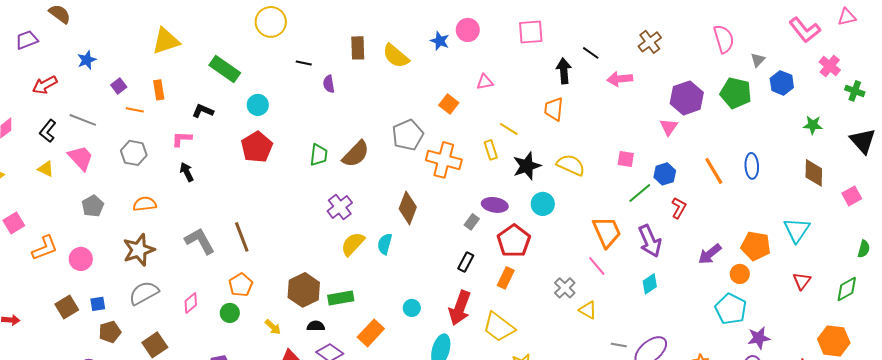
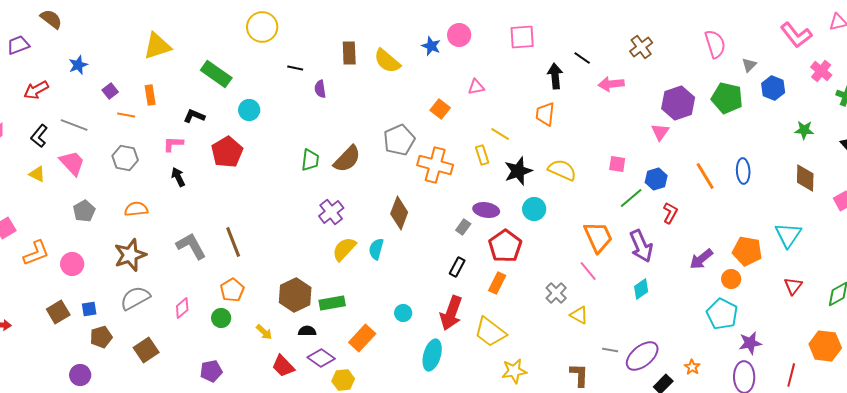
red pentagon: (257, 147) -> (227, 152), moved

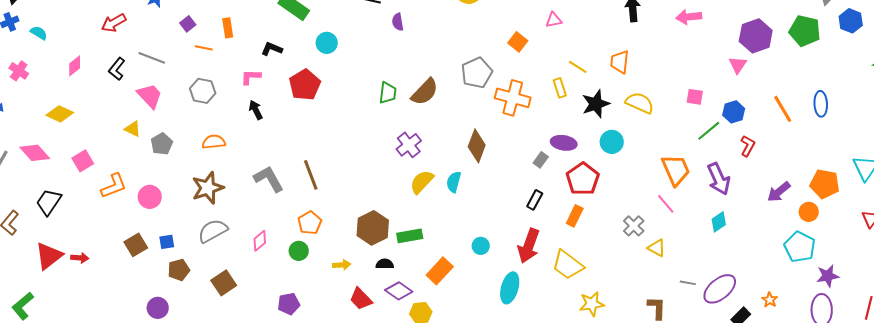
orange trapezoid: (545, 114) -> (620, 62), moved
yellow triangle: (37, 174) -> (133, 129), moved
yellow arrow: (264, 332) -> (342, 265), turned -48

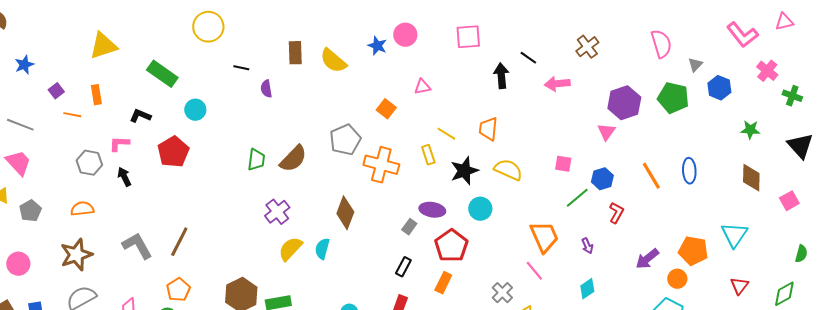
gray hexagon: (203, 91) -> (89, 163), moved
brown line: (311, 175) -> (179, 242), turned 48
purple arrow: (719, 179) -> (587, 246), size x0.5

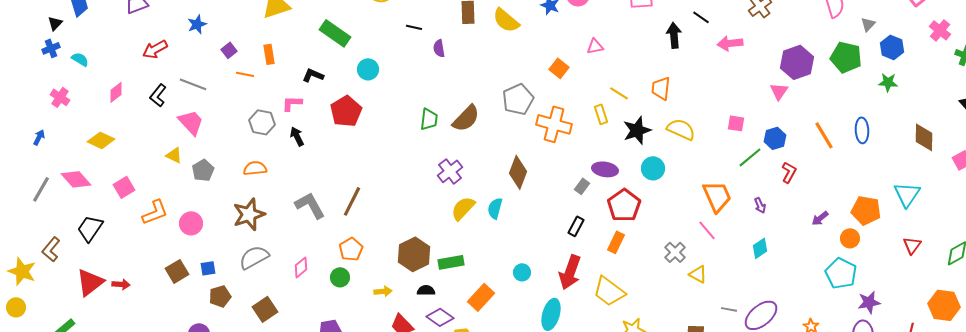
green star: (750, 130) -> (888, 82), moved
purple arrow: (647, 259) -> (820, 218), size x0.7

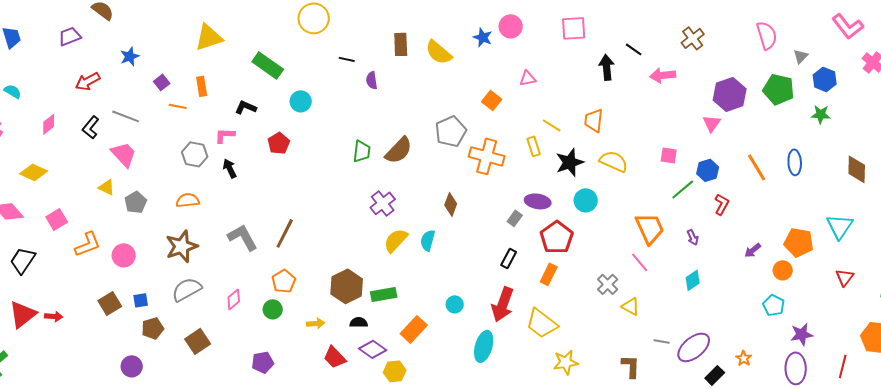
red pentagon: (346, 111) -> (279, 143), size x0.7
brown diamond: (518, 172) -> (451, 204), size x0.7
cyan pentagon: (841, 273) -> (774, 305), size x0.7

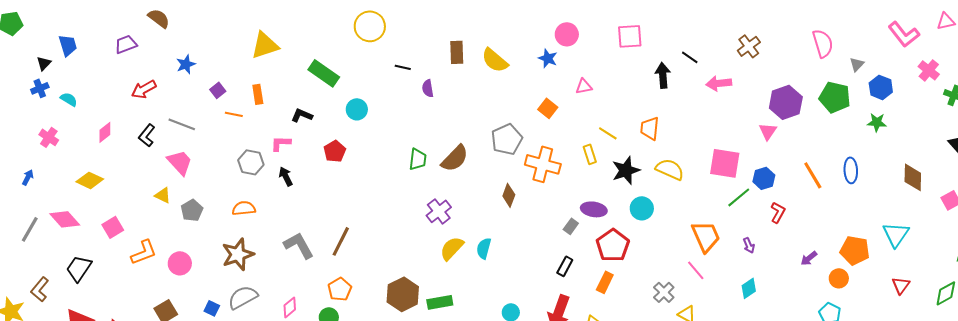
blue star: (483, 37) -> (548, 58), moved
pink square: (669, 155) -> (725, 163), size x1.8
brown diamond: (451, 204) -> (509, 195), moved
blue square: (141, 300) -> (212, 308), moved, turned 35

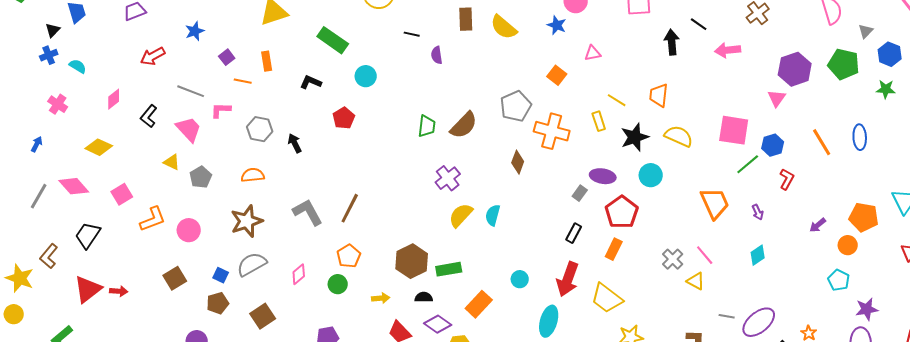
black L-shape: (147, 135) -> (149, 116), moved
pink L-shape: (281, 143) -> (221, 110), moved
pink line: (696, 270) -> (705, 255), moved

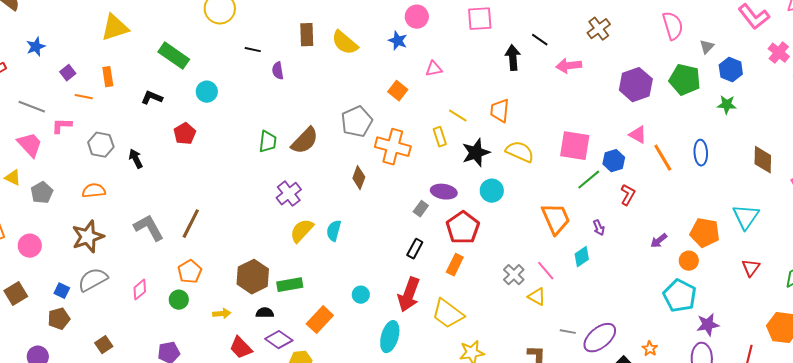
pink triangle: (777, 98) -> (638, 135), moved, turned -36
cyan diamond: (758, 255) -> (582, 257), moved
cyan pentagon: (839, 280) -> (680, 296), size x1.5
brown square: (263, 316) -> (104, 345), moved, size x0.7

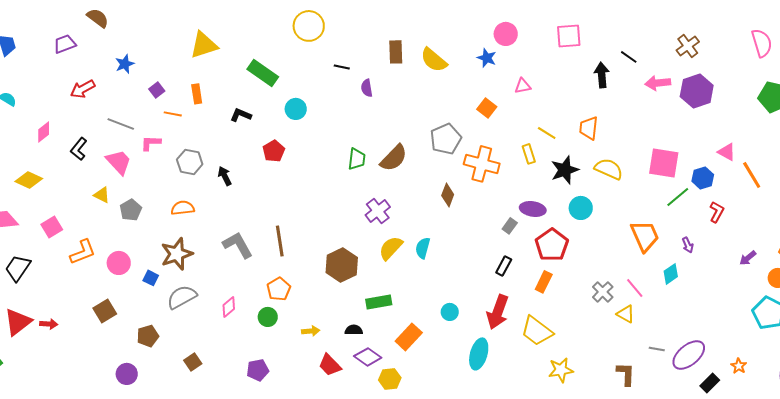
purple hexagon: (636, 85) -> (697, 91), moved
brown line: (191, 224) -> (280, 241), turned -36
brown hexagon: (253, 277) -> (342, 265), moved
blue square: (62, 291) -> (151, 278), moved

